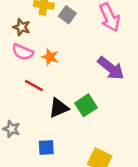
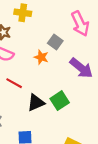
gray square: (67, 15) -> (55, 42), moved
orange star: (50, 57) -> (41, 57), moved

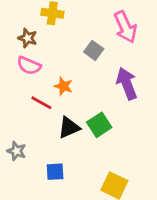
orange star: (41, 57) -> (63, 86), moved
purple arrow: (81, 68) -> (127, 83), turned -150

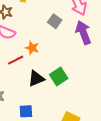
purple arrow: (127, 83) -> (83, 32), moved
red line: (41, 103) -> (16, 60), turned -56

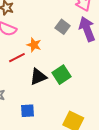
gray square: (55, 21) -> (63, 27), moved

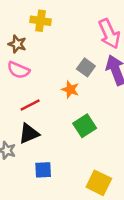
orange star: (34, 45) -> (70, 89), moved
black triangle: (38, 77) -> (29, 134), moved

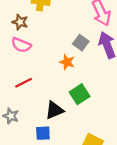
red line: (30, 105) -> (23, 83), moved
black triangle: (29, 134) -> (54, 110), moved

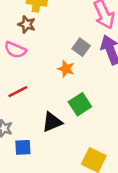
brown star: (20, 22) -> (27, 24), moved
blue square: (43, 133) -> (23, 147), moved

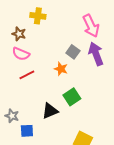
brown star: (27, 24) -> (19, 34), moved
red line: (18, 92) -> (27, 75), moved

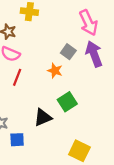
red line: (27, 75) -> (17, 77), turned -42

